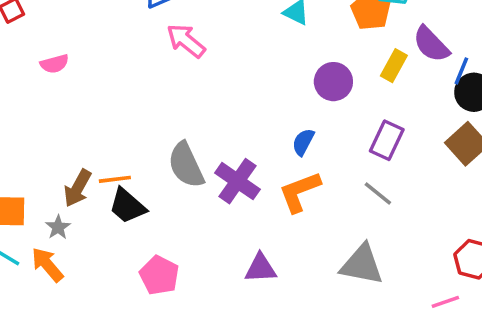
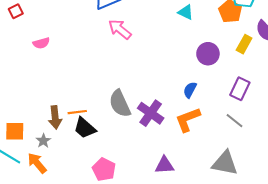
brown arrow: (78, 188) -> (55, 117), turned -35

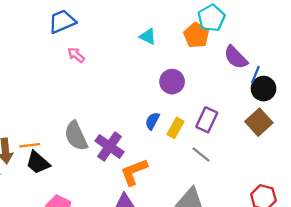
pink arrow: (120, 29) -> (76, 55), size x0.7
yellow rectangle: (244, 44) -> (176, 128), moved
orange L-shape: (188, 120) -> (134, 172), moved

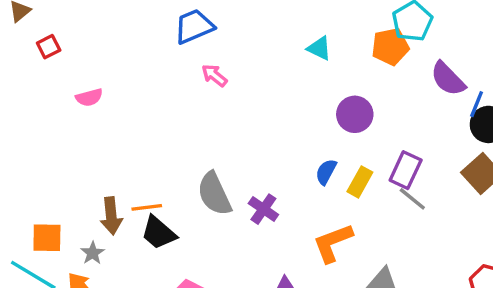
orange pentagon: (196, 35) -> (390, 47), turned 30
purple cross: (110, 146) -> (263, 209), size x0.7
gray line: (201, 155) -> (412, 199), moved
orange L-shape: (134, 172) -> (333, 243), moved

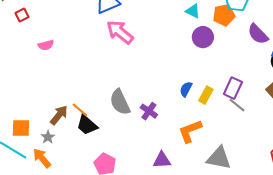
cyan triangle: (319, 48) -> (193, 11), moved
pink arrow: (214, 75) -> (120, 32), size x1.8
purple circle: (355, 114) -> (203, 37), moved
orange line: (147, 207) -> (80, 110), turned 48
brown arrow: (111, 216) -> (59, 115), turned -135

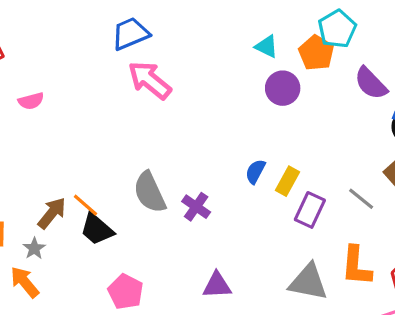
orange pentagon: (224, 15) -> (316, 53), turned -30
purple rectangle: (233, 88) -> (310, 210), moved
gray line: (237, 105) -> (361, 199), moved
orange L-shape: (190, 131) -> (356, 266), moved, turned -64

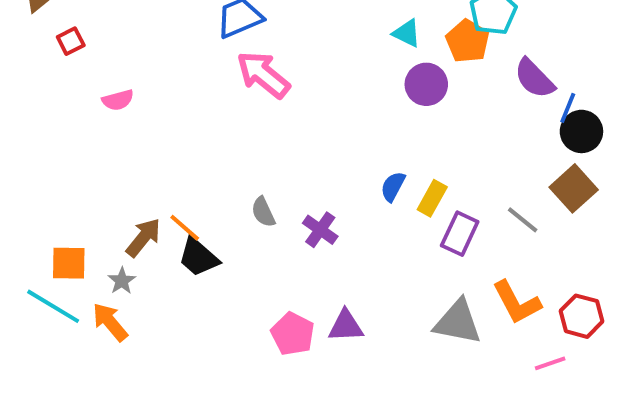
gray semicircle: (150, 192) -> (263, 212), size x0.6
orange L-shape: (356, 266) -> (517, 302), turned -33
pink pentagon: (126, 292) -> (293, 334), moved

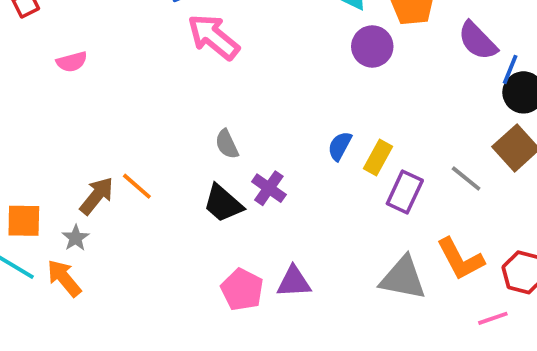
gray semicircle: (263, 212) -> (227, 144), moved
black trapezoid: (198, 257) -> (223, 203), moved

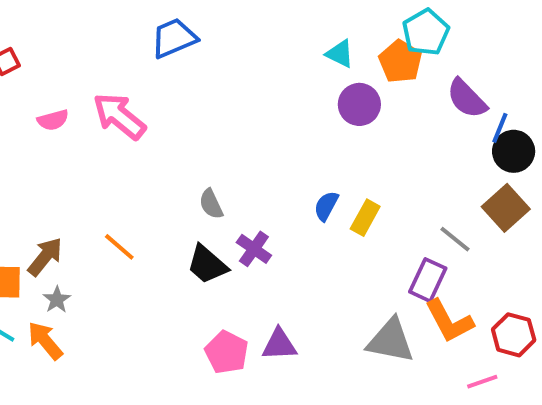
pink arrow: (213, 37) -> (119, 116), moved
purple rectangle: (405, 192) -> (428, 280), moved
brown arrow: (97, 196) -> (45, 257), moved

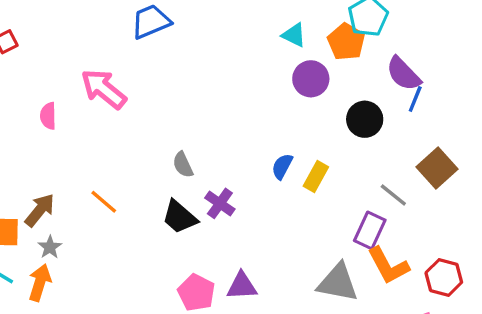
pink semicircle: (53, 120) -> (48, 116), moved, turned 104
blue line: (500, 128) -> (415, 99), moved
black circle: (514, 151) -> (365, 119), moved
orange arrow: (45, 341) -> (40, 283), turned 57

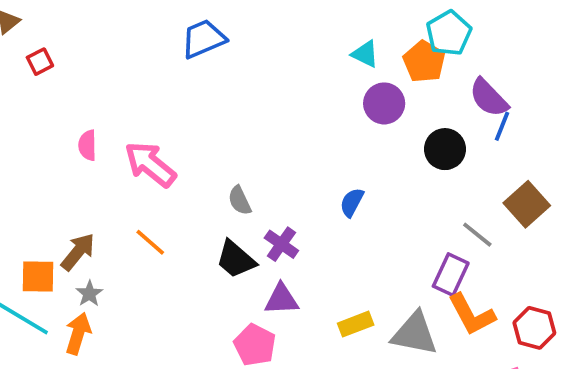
pink arrow: (104, 89) -> (150, 164), moved
yellow rectangle: (316, 176) -> (356, 324), moved, turned 40
purple triangle: (242, 286) -> (281, 299), moved

